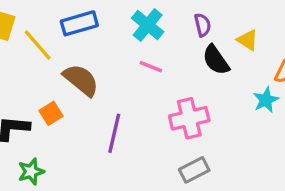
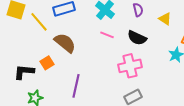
black semicircle: (216, 60) -> (137, 38), moved, turned -30
purple line: (114, 133) -> (76, 86), moved

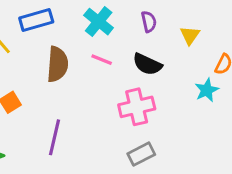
yellow triangle: (165, 19) -> (190, 35), turned 32
brown semicircle: (65, 43) -> (57, 64), moved, turned 55

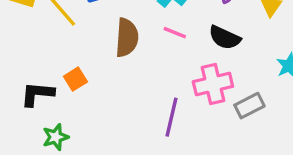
purple line: (54, 137) -> (172, 117), moved
gray rectangle: (141, 154) -> (249, 106), moved

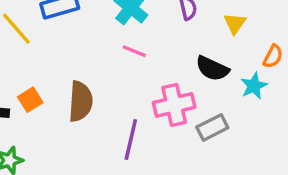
brown semicircle: (127, 38) -> (81, 101), moved
black semicircle: (225, 38) -> (212, 69), moved

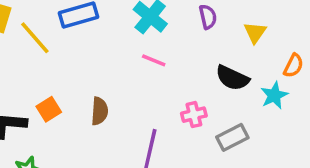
brown semicircle: (81, 101) -> (100, 111), size x0.7
pink cross: (174, 105) -> (194, 115), size x0.6

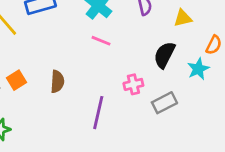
yellow triangle: (255, 32) -> (183, 18), turned 42
black semicircle: (232, 78) -> (164, 55), turned 92

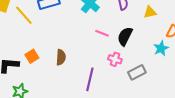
pink line: (101, 41) -> (102, 33), moved
black semicircle: (164, 55) -> (125, 36), moved
pink cross: (133, 84) -> (115, 59), turned 32

